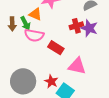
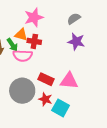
red cross: (76, 26) -> (34, 41), moved, turned 32
red rectangle: (56, 48) -> (46, 79), moved
gray circle: (23, 81) -> (22, 91), moved

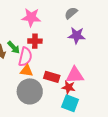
pink star: (34, 17) -> (31, 17), turned 30
orange triangle: (21, 35) -> (26, 71), moved
pink semicircle: (23, 56) -> (25, 57), turned -72
red star: (45, 99) -> (69, 87), moved

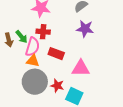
red rectangle: (52, 77) -> (56, 54), moved
red star: (69, 87) -> (57, 86), moved

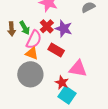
purple star: (85, 29) -> (64, 29), moved
red cross: (43, 32) -> (47, 26), turned 32
red star: (57, 86) -> (62, 83), moved

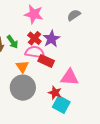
purple star: (64, 29) -> (51, 39), turned 30
pink semicircle: (34, 39) -> (35, 52), moved, turned -102
orange triangle: (32, 53) -> (22, 67), turned 40

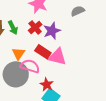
pink semicircle: (35, 52) -> (30, 66), moved
pink triangle: (70, 77) -> (57, 57), moved

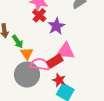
green arrow: (13, 28) -> (18, 42), moved
red cross: (35, 28) -> (39, 15), moved
red rectangle: (43, 52) -> (55, 61), moved, turned -56

